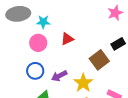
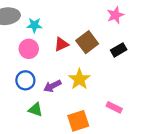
brown square: (99, 60) -> (87, 42), moved
yellow star: (83, 83) -> (79, 79), moved

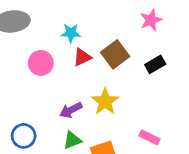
cyan star: (34, 25) -> (71, 33), moved
blue circle: (25, 80) -> (24, 136), moved
green triangle: (35, 110) -> (72, 140), moved, turned -40

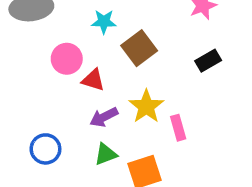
brown square: (115, 54) -> (139, 48), moved
red triangle: (82, 57) -> (93, 80), moved, turned 42
pink rectangle: (149, 137) -> (178, 128), moved, turned 48

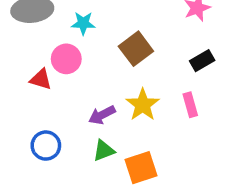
cyan star: (104, 22) -> (83, 23), moved
red triangle: (93, 80) -> (41, 79), moved
pink rectangle: (178, 128) -> (190, 105), moved

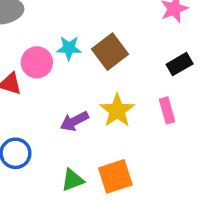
cyan star: (83, 23) -> (69, 48), moved
green triangle: (104, 151) -> (73, 180), moved

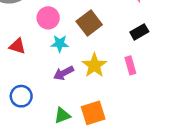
cyan star: (69, 48) -> (60, 44), moved
pink circle: (37, 62) -> (48, 18), moved

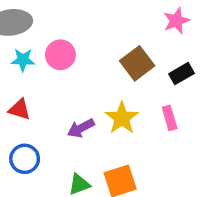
brown square: (89, 23) -> (137, 63), moved
cyan star: (60, 44) -> (23, 60), moved
red triangle: (17, 46) -> (19, 109), moved

